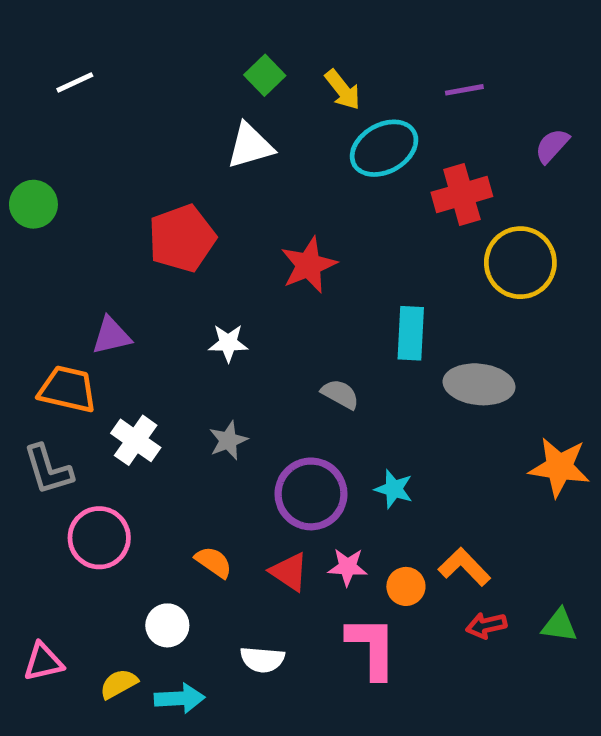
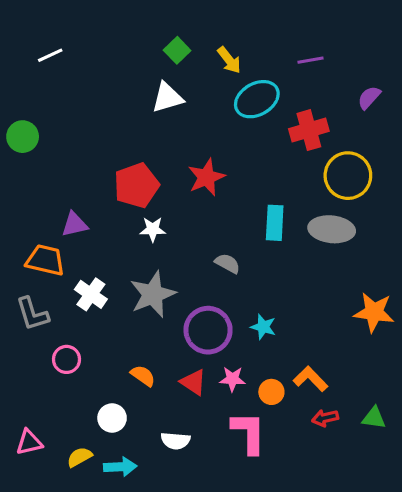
red pentagon: (182, 238) -> (136, 185), moved
gray ellipse: (479, 384) -> (332, 229), moved
gray star: (228, 440) -> (153, 294), size x1.8
pink circle: (99, 538) -> (66, 359), size x0.7

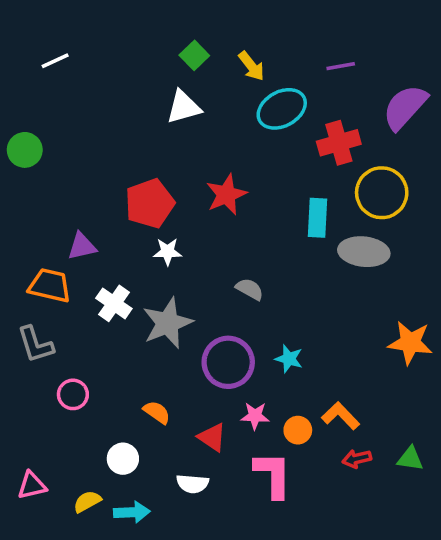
purple semicircle: (369, 98) -> (405, 107), size x1.8
cyan rectangle: (275, 223) -> (317, 218), moved
white cross: (91, 294) -> (114, 303), moved
red triangle: (193, 382) -> (212, 437), moved

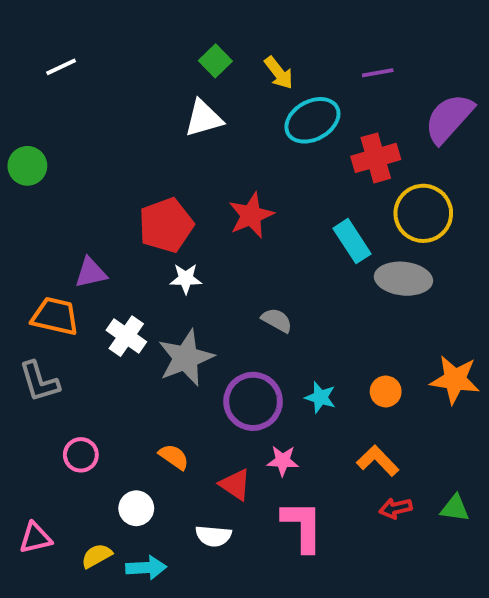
cyan rectangle: (317, 218) -> (352, 241), turned -36
pink circle: (73, 394) -> (81, 455), moved
orange circle: (298, 430) -> (386, 391), moved

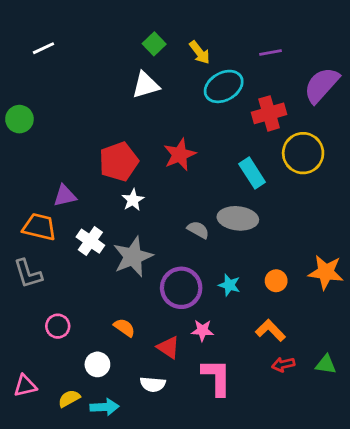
white star: (186, 279) -> (133, 200), turned -30
gray ellipse: (403, 279) -> (238, 218), moved

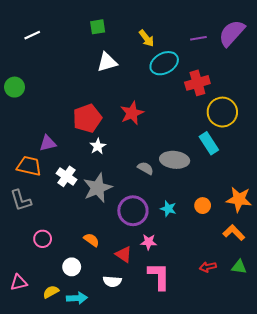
green square: (154, 44) -> (98, 27), moved, turned 35
purple semicircle: (322, 85) -> (232, 33), moved
cyan rectangle: (252, 173) -> (209, 143), moved
orange L-shape: (270, 330) -> (234, 233), moved

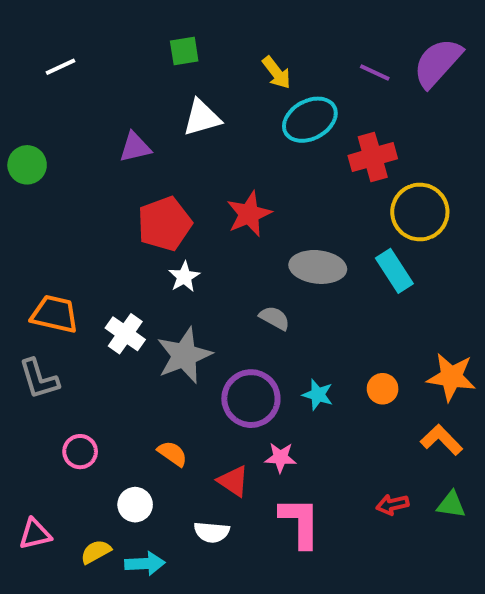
purple line: (198, 38) -> (375, 73), turned 35
purple triangle: (48, 143) -> (135, 147), moved
gray ellipse: (175, 160) -> (318, 267), moved

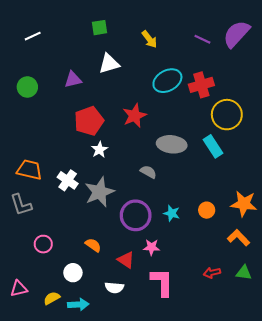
cyan ellipse: (310, 120) -> (167, 81), moved
green circle: (27, 165) -> (27, 87), moved

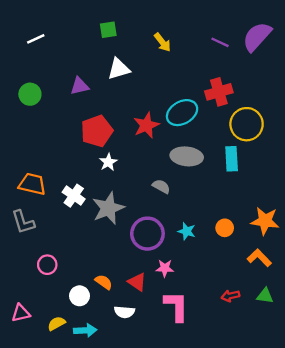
cyan ellipse: (167, 81) -> (182, 113), moved
cyan rectangle: (213, 146) -> (232, 159), turned 30
orange semicircle: (93, 245) -> (104, 282), moved

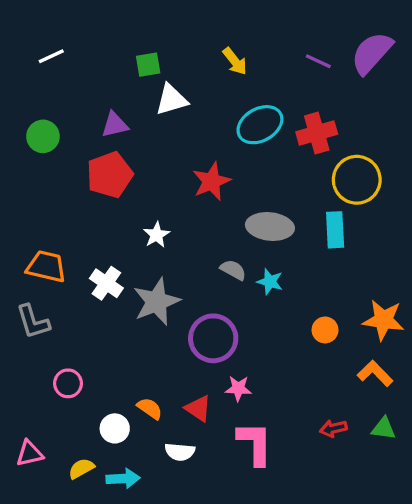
green square: (108, 30) -> (148, 65), moved
cyan ellipse: (182, 113) -> (260, 125), moved
red pentagon: (97, 131) -> (110, 175), moved
cyan star: (187, 231) -> (270, 282), moved

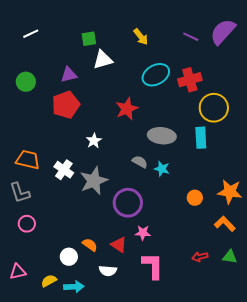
pink circle: (68, 383) -> (27, 224), moved

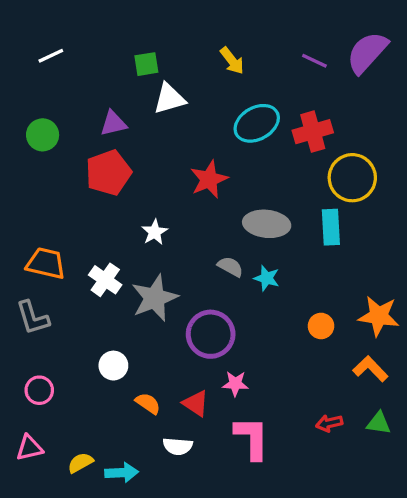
pink circle: (27, 224) -> (39, 390), moved
white circle: (69, 257) -> (113, 366), moved

